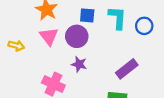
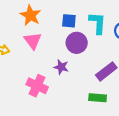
purple circle: (77, 36) -> (77, 43), moved

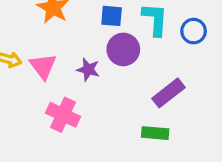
pink triangle: (33, 41) -> (43, 66), moved
purple star: (61, 67) -> (88, 70), moved

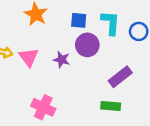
pink cross: (63, 115) -> (43, 107), moved

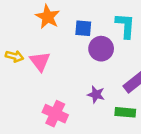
blue square: (79, 20) -> (83, 28), moved
purple star: (62, 60) -> (96, 94), moved

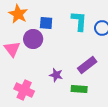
purple circle: (101, 49) -> (33, 39), moved

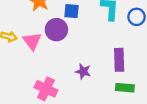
purple rectangle: (87, 65) -> (119, 60), turned -54
green rectangle: (79, 89) -> (125, 88), moved

